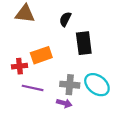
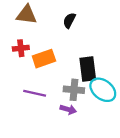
black rectangle: (84, 43) -> (88, 69), moved
red cross: (19, 66) -> (21, 48), moved

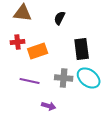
black rectangle: (88, 69) -> (82, 49), moved
purple arrow: (68, 109) -> (49, 106), moved

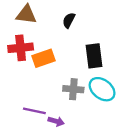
red cross: (18, 42) -> (21, 48), size x1.5
purple line: (30, 81) -> (34, 111), moved

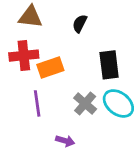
gray cross: (73, 89) -> (85, 103), turned 36
purple line: (34, 111) -> (37, 103), moved, turned 70

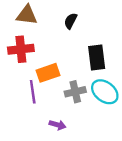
orange rectangle: (50, 68) -> (48, 73), moved
gray cross: (85, 103) -> (75, 92), turned 36

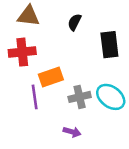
black rectangle: (97, 58) -> (109, 45), moved
purple arrow: (58, 125) -> (72, 132), moved

